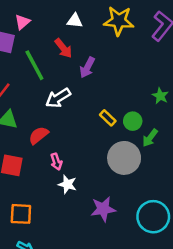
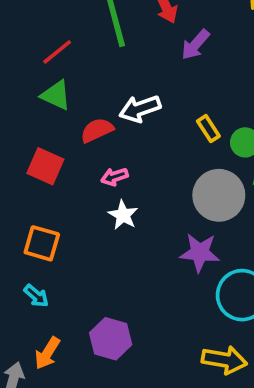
white arrow: (58, 98) -> (140, 109), moved
pink arrow: (56, 162) -> (114, 177), turned 77
purple star: (103, 209) -> (200, 252), moved

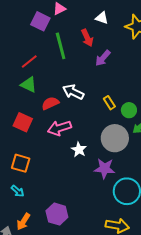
white arrow: (140, 109) -> (73, 92), turned 45
pink arrow: (114, 177) -> (59, 128), size x1.6
white star: (123, 215) -> (79, 150), moved

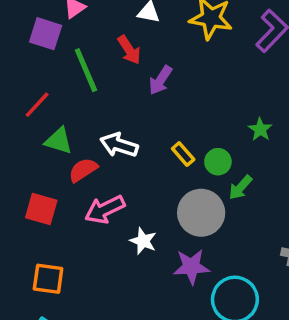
green triangle: (29, 85) -> (59, 141), moved

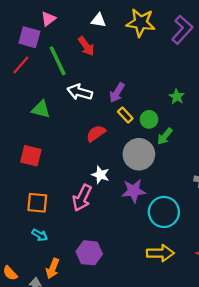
purple arrow: (160, 80) -> (117, 93), moved
red line: (37, 105) -> (21, 65), moved
white arrow: (119, 145) -> (80, 92), moved
red semicircle: (83, 170) -> (96, 133), moved
pink arrow: (105, 209) -> (82, 198), moved, turned -36

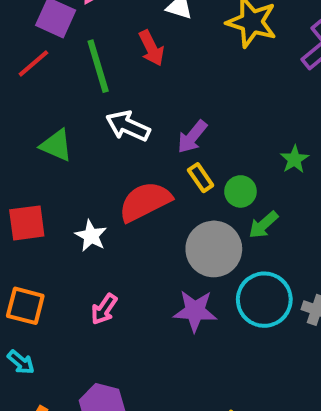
red semicircle: (96, 133) -> (145, 202), size x1.5
red square: (31, 156) -> (27, 223), turned -30
white star: (100, 175) -> (91, 236), moved
pink arrow: (82, 198) -> (104, 309), size x0.7
cyan circle: (164, 212) -> (264, 300), moved

